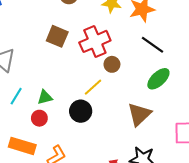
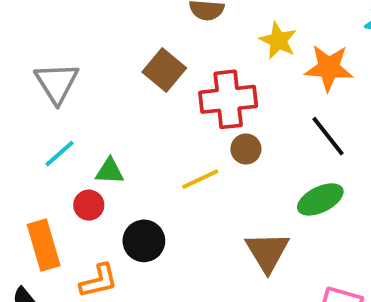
black circle: (81, 111) -> (144, 241), moved
brown triangle: (139, 114) -> (267, 252), turned -35
orange rectangle: (22, 146) -> (44, 245), turned 40

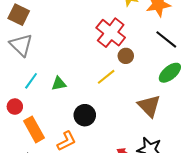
brown square: (164, 70) -> (19, 15), moved
red cross: (228, 99) -> (111, 33), turned -32
red circle: (89, 205) -> (15, 107), moved

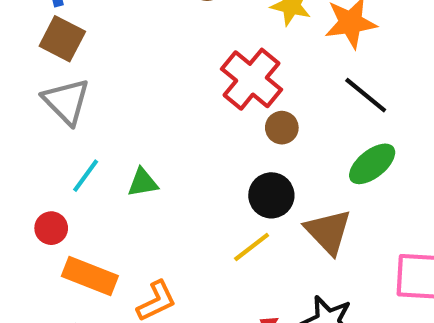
yellow line: (106, 77) -> (252, 247), moved
black circle: (85, 115) -> (271, 195), moved
orange rectangle: (34, 129) -> (90, 276), turned -40

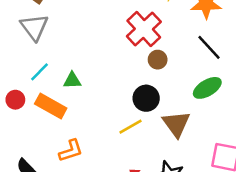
orange rectangle: (90, 276) -> (51, 106), moved

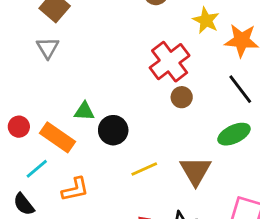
gray triangle: (34, 27) -> (48, 48), size x0.7
cyan line: (40, 72) -> (37, 169), moved
black circle: (146, 98) -> (113, 130), moved

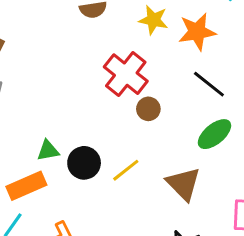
orange rectangle: (57, 137) -> (26, 186), turned -44
yellow line: (144, 169) -> (126, 170), moved

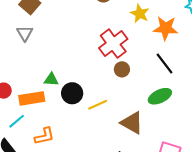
brown triangle: (183, 184) -> (132, 123), turned -30

